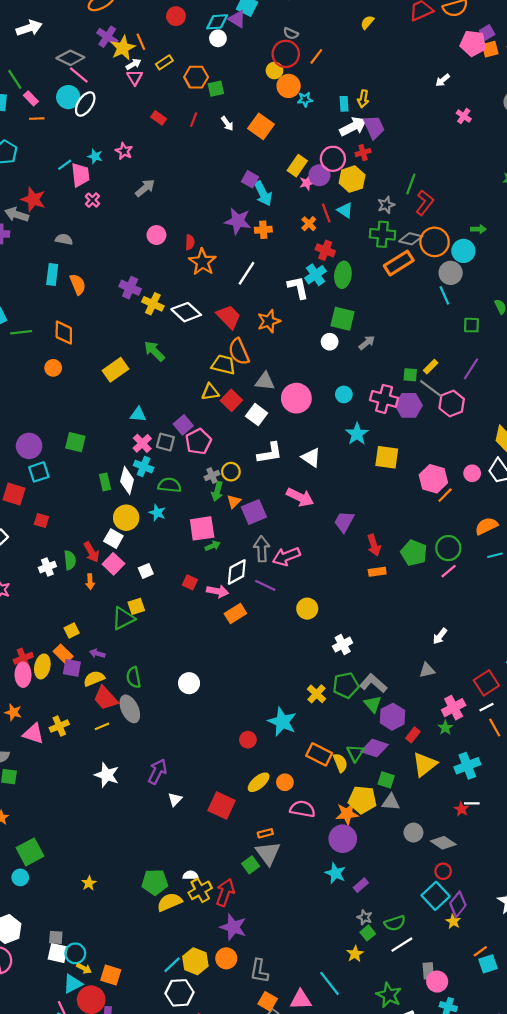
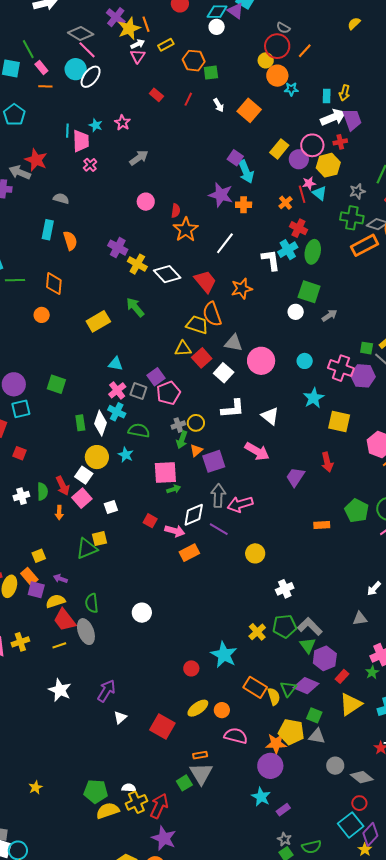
cyan line: (65, 165) -> (67, 131), turned -56
pink star: (307, 183) -> (309, 183), moved
red arrow: (374, 545) -> (327, 462), moved

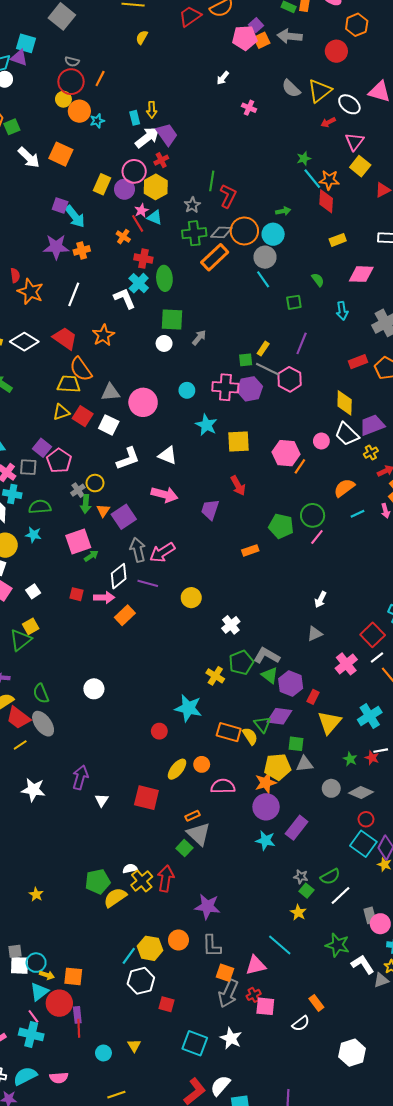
white arrow: (219, 105) -> (29, 157), size x1.6
green star: (372, 672) -> (350, 759), moved
purple rectangle: (283, 810) -> (297, 828), moved, size x1.6
purple star: (164, 838) -> (207, 906), moved

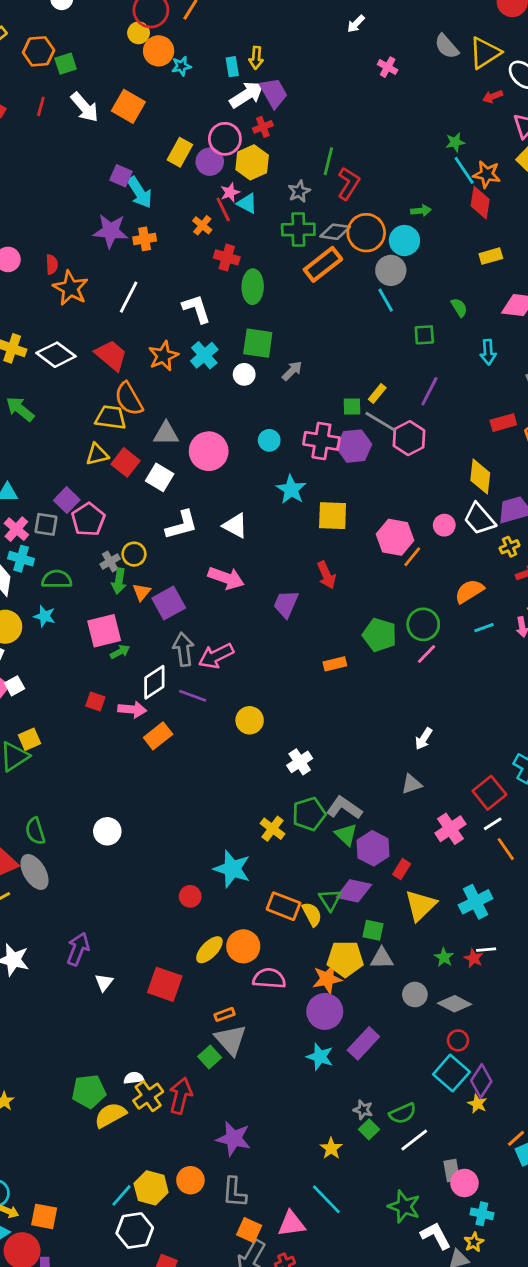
cyan cross: (139, 283) -> (204, 355), moved
white square: (33, 591) -> (15, 686), moved
orange circle: (202, 764) -> (243, 946), size x1.5
yellow star: (298, 913) -> (331, 1148), moved

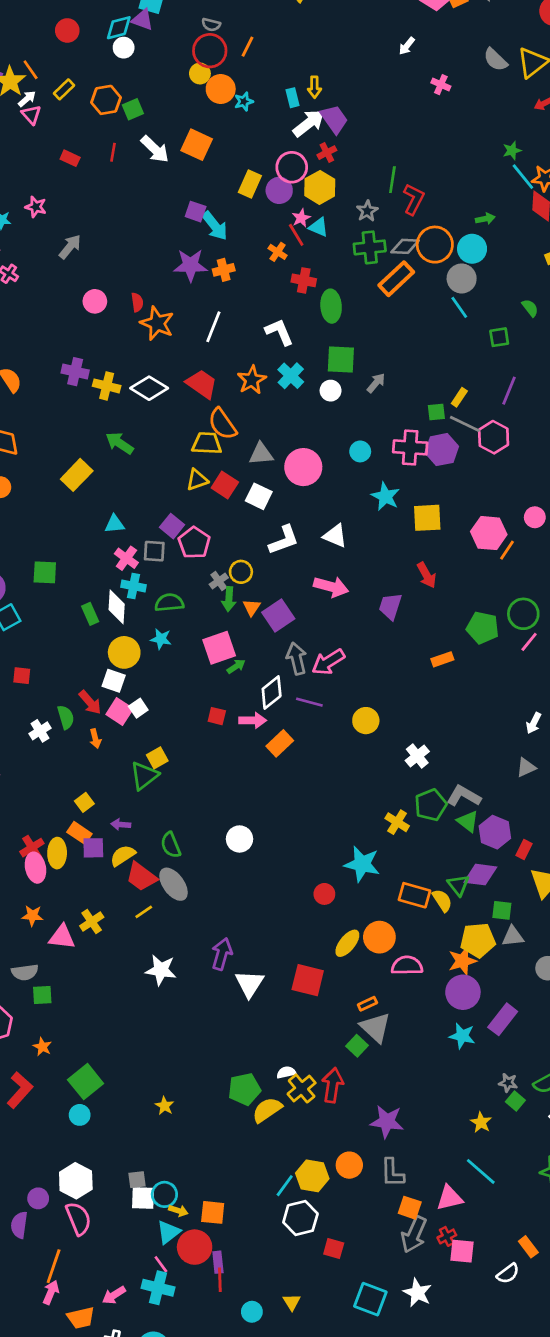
white triangle: (104, 982) -> (250, 984), size x1.6

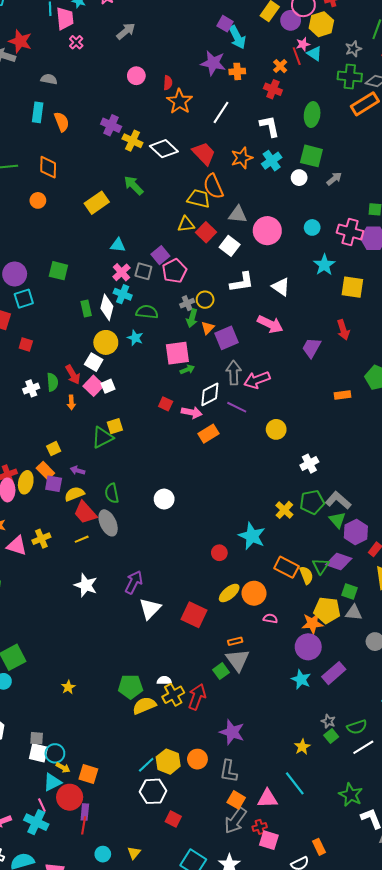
red cross: (304, 280) -> (273, 89), moved
pink semicircle: (407, 965) -> (270, 619), size x0.6

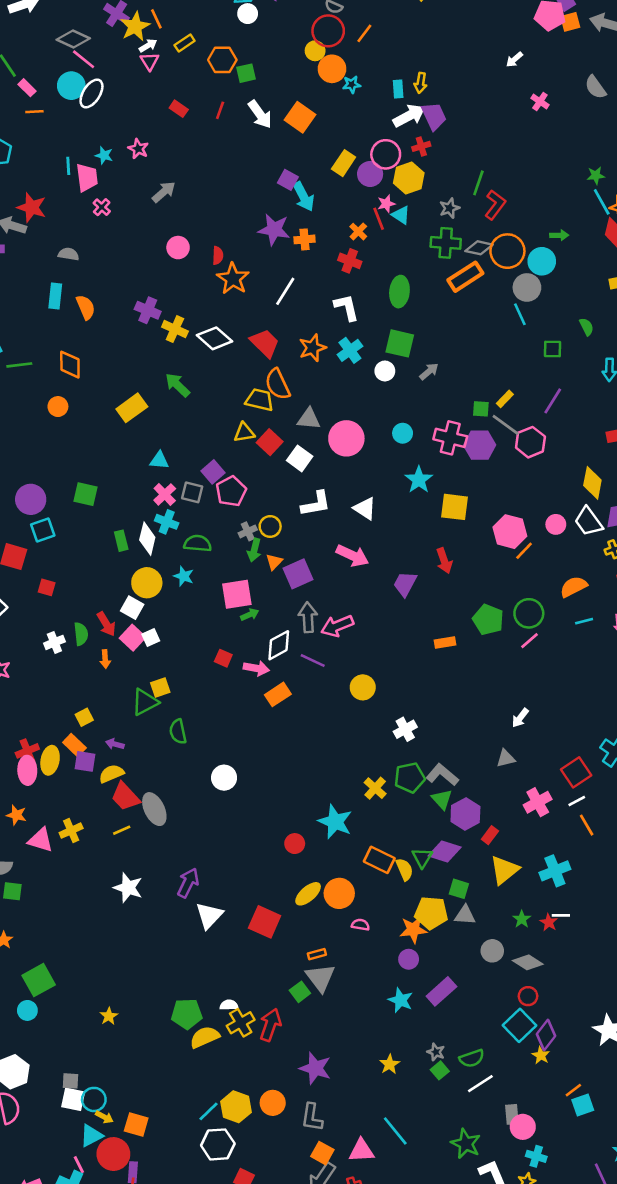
green semicircle: (112, 493) -> (178, 732), moved
purple circle: (308, 647) -> (409, 959), size x0.6
yellow star: (302, 747) -> (390, 1064), moved

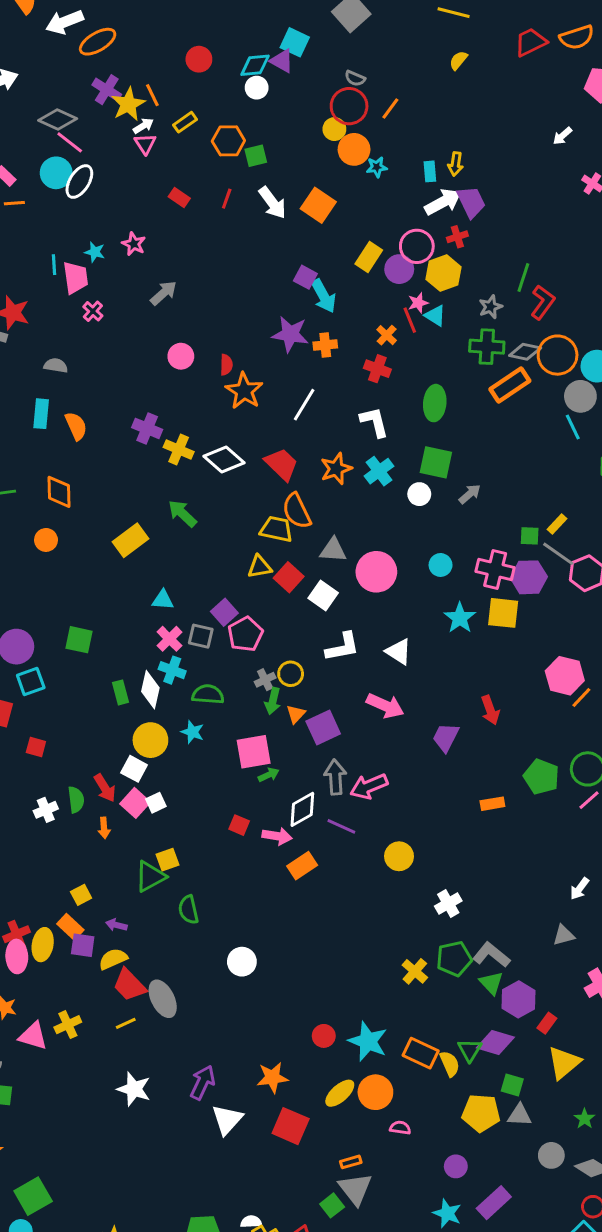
yellow square: (455, 507) -> (503, 613), moved
cyan star: (335, 822) -> (368, 1041), moved
orange star: (413, 930) -> (272, 1078), moved

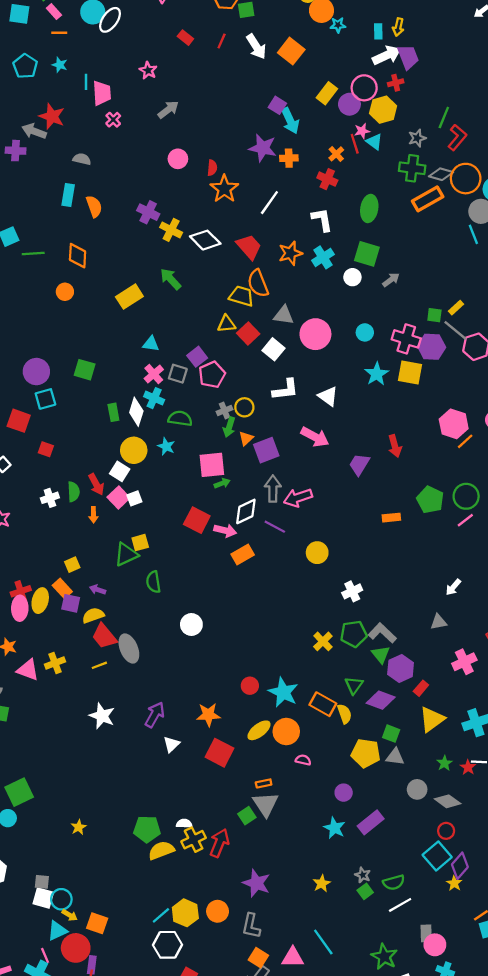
cyan star: (95, 252) -> (60, 65), moved
red square: (239, 825) -> (197, 520), size x1.6
green triangle: (470, 1050) -> (354, 685), moved
white triangle: (227, 1119) -> (171, 744), size x0.7

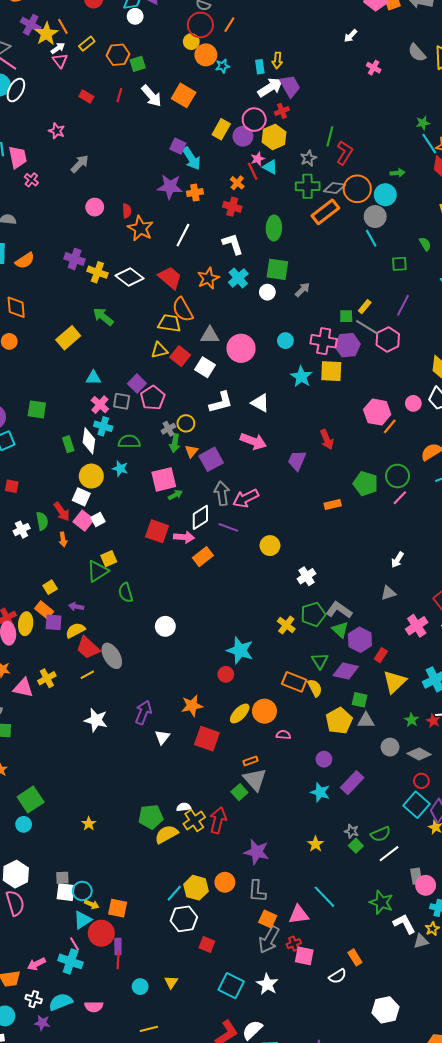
orange semicircle: (94, 206) -> (25, 261), turned 84
cyan star: (283, 692) -> (240, 650), moved
yellow pentagon: (366, 753) -> (339, 721), turned -30

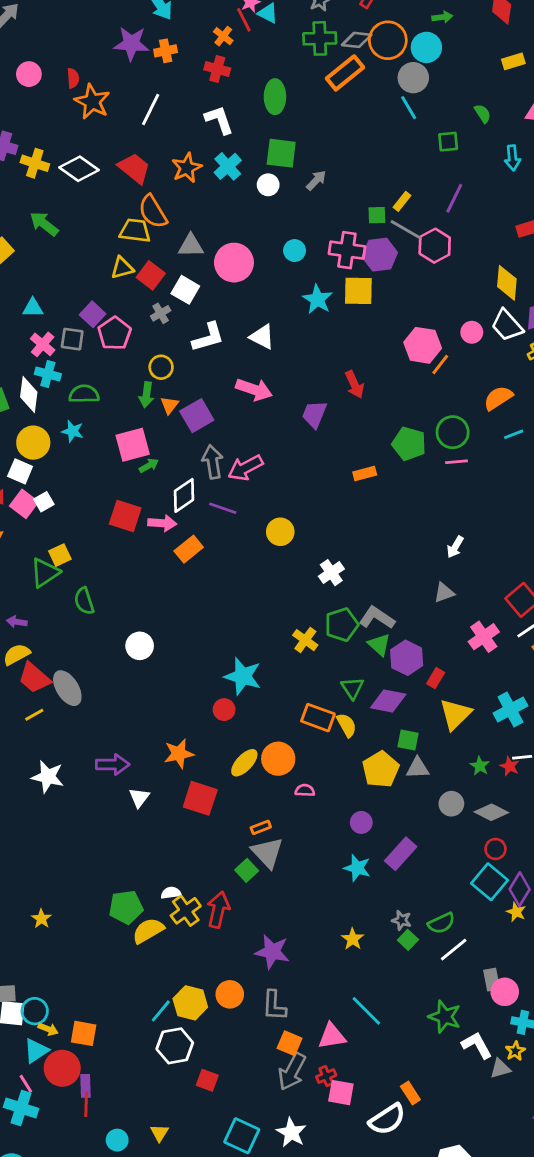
gray cross: (168, 429) -> (161, 313), moved
pink line: (400, 498) -> (456, 462), turned 42
purple arrow: (143, 712) -> (113, 764), turned 70
white semicircle: (338, 976) -> (387, 1119), size x1.5

